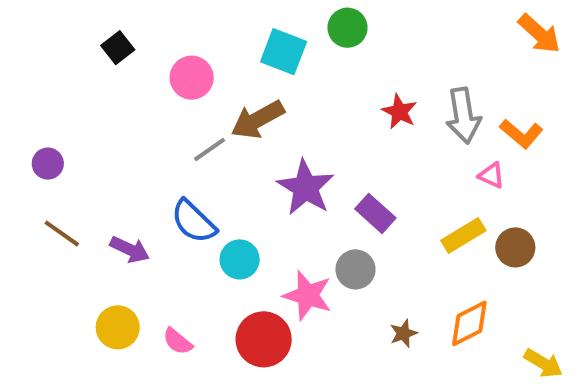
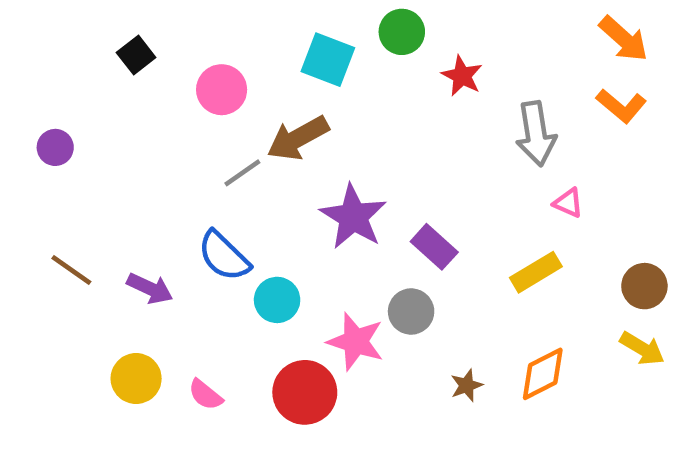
red star: (399, 112) -> (462, 76), moved
orange L-shape: (521, 134) -> (621, 106), moved
purple circle: (48, 164) -> (55, 147), moved
brown circle: (515, 247) -> (644, 286), moved
yellow arrow: (543, 363) -> (642, 348), moved

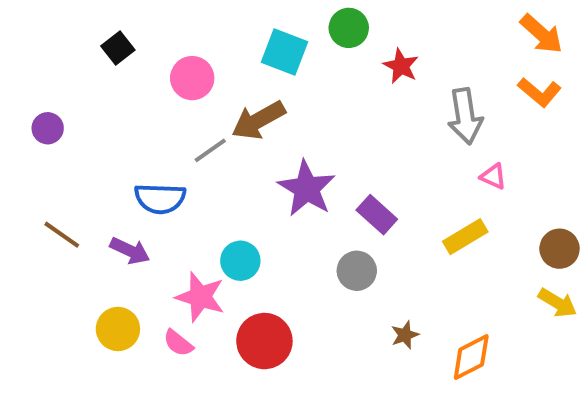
blue semicircle: (224, 256) -> (160, 199), moved, turned -42
pink star: (356, 342) -> (200, 297), moved
orange diamond: (543, 374) -> (471, 357), moved

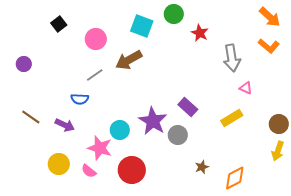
gray line: (210, 150) -> (95, 75), moved
purple star: (307, 188) -> (153, 121), moved
blue semicircle: (160, 199) -> (80, 99), size x0.7
yellow arrow: (557, 303) -> (278, 151), turned 78

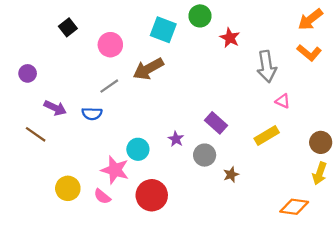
orange arrow: (270, 17) -> (310, 19), turned 100
purple star: (153, 121) -> (176, 139), size x0.5
purple arrow: (65, 125) -> (55, 108), moved
brown star: (202, 167) -> (231, 175), moved
orange diamond: (235, 178) -> (294, 207), moved, turned 35

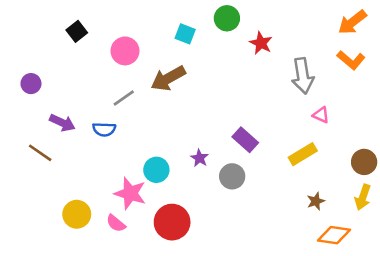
cyan square: (163, 30) -> (185, 34), size x0.7
brown star: (231, 175) -> (316, 201), moved

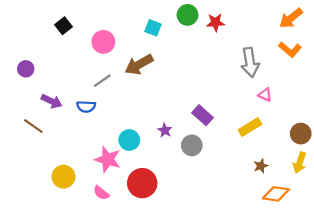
red star: (261, 43) -> (216, 22), moved, turned -30
pink semicircle: (116, 223) -> (101, 193), moved

